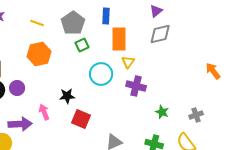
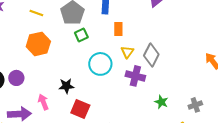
gray diamond: (160, 34) -> (151, 55), moved, turned -50
orange rectangle: (119, 39) -> (118, 29), size x0.6

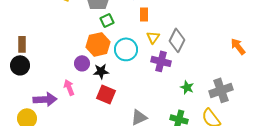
orange hexagon: (38, 44) -> (98, 44), moved
purple circle: (16, 78) -> (82, 63), moved
black star: (66, 86) -> (101, 71), moved
gray cross: (195, 105) -> (221, 90), size x1.6

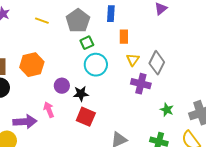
orange hexagon: (98, 44) -> (32, 65), moved
cyan circle: (126, 49) -> (96, 65), moved

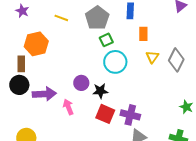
orange hexagon: (32, 65) -> (36, 44), moved
purple cross: (141, 84) -> (130, 115), moved
purple arrow: (25, 122) -> (44, 94), moved

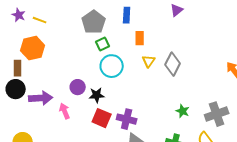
yellow line: (61, 18) -> (40, 20), moved

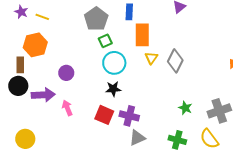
orange rectangle: (140, 38) -> (142, 35), size x1.6
purple circle: (78, 87) -> (66, 73), moved
black star: (97, 95) -> (113, 89), moved

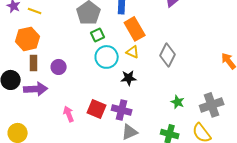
orange rectangle: (142, 35) -> (135, 29), turned -30
yellow triangle: (151, 58) -> (133, 52), moved, turned -40
brown rectangle: (20, 65) -> (34, 63), moved
black star: (113, 89) -> (129, 78), moved
pink arrow: (67, 108) -> (69, 114), moved

